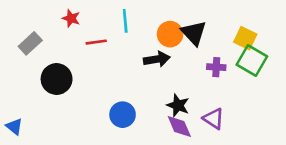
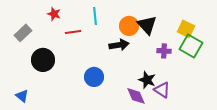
black star: (178, 105) -> (147, 80), moved
blue circle: (123, 115) -> (94, 77), moved
blue triangle: (14, 127) -> (22, 96), moved

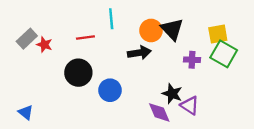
red star: (54, 14) -> (44, 45), moved
yellow square: (186, 29) -> (218, 34), turned -36
black circle: (43, 60) -> (78, 73), moved

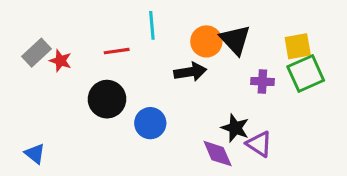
green square: (224, 54) -> (306, 73), turned 36

